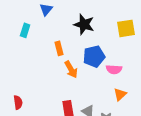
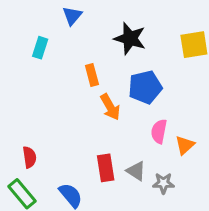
pink semicircle: (114, 69) -> (159, 131), moved, turned 98

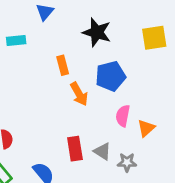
cyan rectangle: (40, 48) -> (16, 41), turned 66

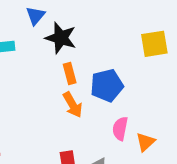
black star: (97, 32) -> (61, 38), moved
orange rectangle: (63, 65) -> (70, 74), moved

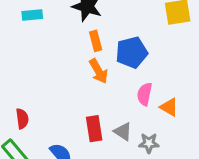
orange triangle: (145, 142) -> (169, 107), turned -48

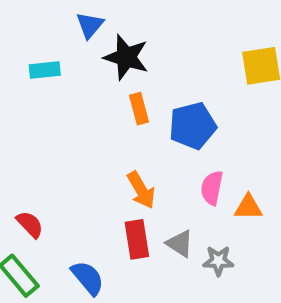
orange arrow: (98, 71) -> (141, 190), moved
orange triangle: (169, 107) -> (248, 207), turned -30
red semicircle: (22, 119) -> (30, 224), turned -36

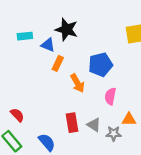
blue triangle: (90, 25) -> (48, 45), moved, turned -48
orange rectangle: (139, 109) -> (58, 63), moved, turned 40
orange arrow: (141, 190) -> (77, 83), moved
orange triangle: (248, 207) -> (129, 119), moved

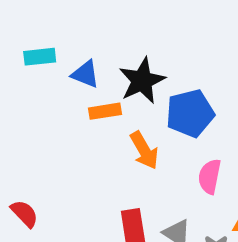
black star: (67, 30) -> (142, 81), moved, turned 30
orange rectangle: (58, 63) -> (105, 111), turned 56

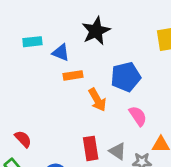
black star: (142, 81) -> (96, 31), moved
pink semicircle: (210, 177) -> (138, 116), turned 135

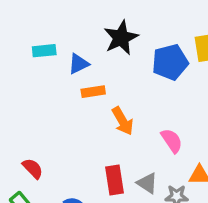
blue triangle: (61, 53) -> (78, 64), turned -48
blue pentagon: (126, 77) -> (170, 62), moved

